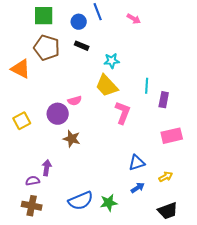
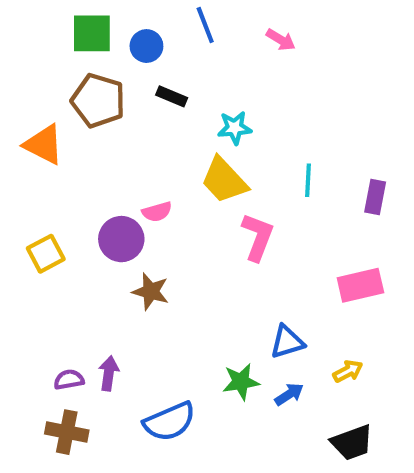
blue circle: (79, 22) -> (146, 46), moved
purple rectangle: (164, 100) -> (375, 197), moved
purple arrow: (47, 168) -> (109, 373), moved
green star: (109, 203) -> (241, 382), moved

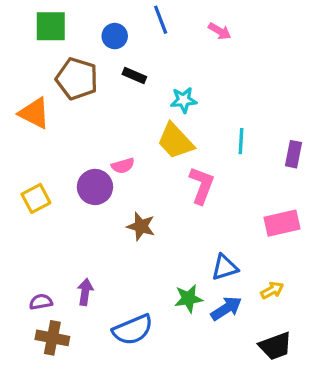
green square: (92, 33) -> (51, 26), moved
brown star: (151, 291) -> (141, 226), moved
purple semicircle: (69, 380) -> (41, 302), moved
blue arrow: (289, 394) -> (226, 308), size x1.4

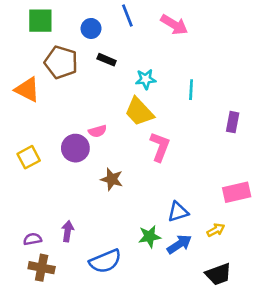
pink arrow: (220, 31) -> (174, 25), size x1.5
cyan line: (241, 141) -> (191, 90), moved
pink rectangle: (282, 223) -> (237, 192), moved

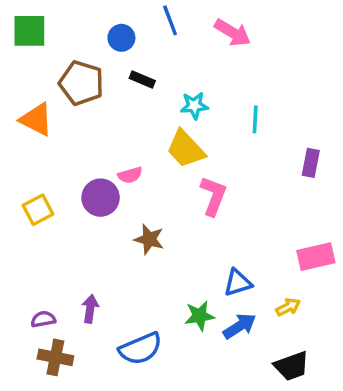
green square: (40, 21) -> (29, 31), moved

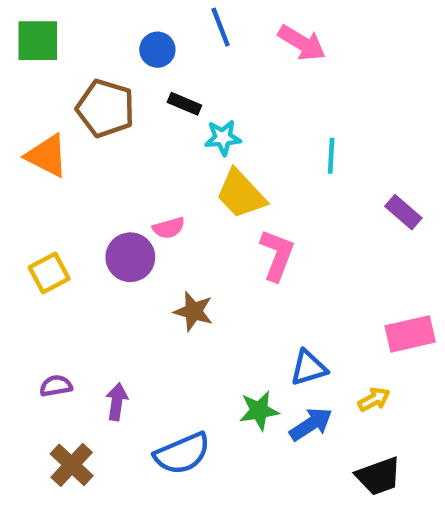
cyan star: (194, 106) -> (223, 138), moved
purple rectangle: (311, 163) -> (403, 212), turned -60
purple semicircle: (43, 319) -> (56, 386), moved
brown cross: (55, 357) -> (72, 465), turned 32

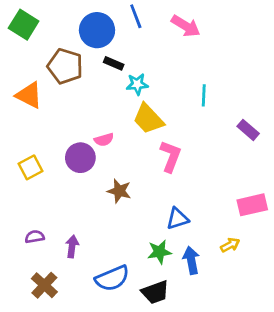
green square: (38, 41) -> (24, 25), turned 32
blue circle: (157, 50) -> (97, 30), size x1.6
blue triangle: (309, 368) -> (177, 219), moved
blue arrow: (311, 424) -> (191, 260), turned -68
black trapezoid: (379, 476) -> (155, 292), moved

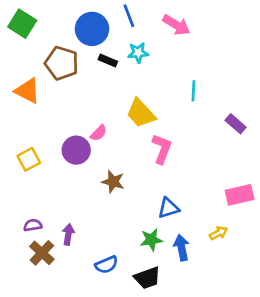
cyan star: (137, 84) -> (138, 53), moved
pink semicircle: (104, 140) -> (99, 133), turned -30
blue semicircle: (112, 278) -> (106, 265), size x0.7
brown cross: (44, 285) -> (42, 253), moved

